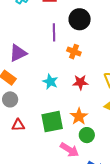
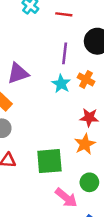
cyan star: (50, 82) -> (61, 84), moved
orange star: (79, 116) -> (85, 144), moved

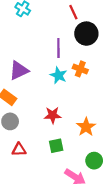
red line: (64, 14) -> (73, 12), moved, turned 64
red star: (89, 118) -> (53, 115), moved
green square: (49, 161) -> (56, 146), size x0.6

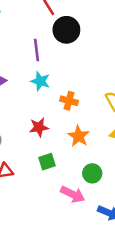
orange cross: (80, 69) -> (69, 101), moved

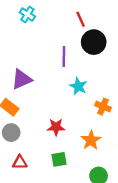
cyan star: (40, 81) -> (78, 86), moved
orange cross: (69, 101) -> (103, 107), moved

